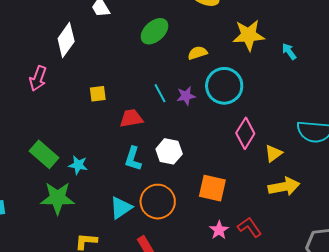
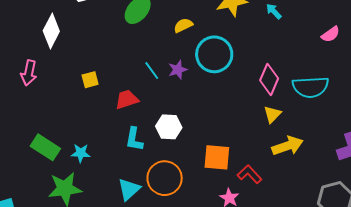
pink diamond: (245, 133) -> (269, 79), moved
red L-shape: (250, 227) -> (249, 174), moved

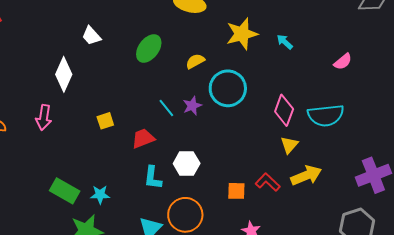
orange square: (217, 157) -> (236, 191), size x0.7
red L-shape: (249, 174) -> (268, 182), moved

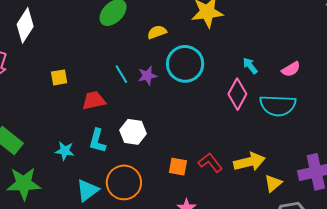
cyan arrow: (285, 42) -> (250, 66), moved
pink semicircle: (343, 62) -> (291, 69), moved
yellow triangle: (289, 145) -> (273, 183), moved
cyan star: (100, 195) -> (65, 151), moved

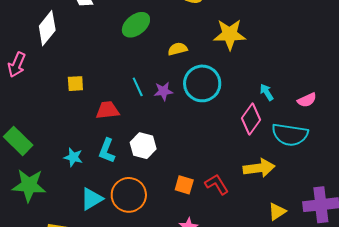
yellow arrow: (249, 162) -> (259, 168), moved

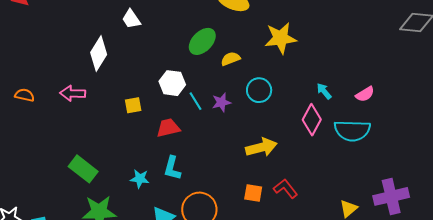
green ellipse: (136, 25) -> (202, 41), moved
pink arrow: (17, 65) -> (73, 93), turned 75
cyan circle: (202, 83) -> (259, 90), size x0.7
white hexagon: (143, 146) -> (172, 83), moved
yellow arrow: (259, 168) -> (261, 147), moved

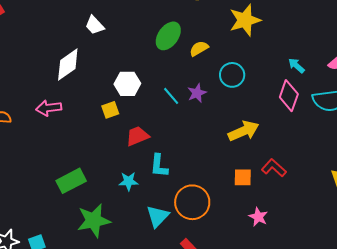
white diamond: (99, 54) -> (68, 64), turned 32
white hexagon: (172, 83) -> (127, 84), moved
red trapezoid: (168, 128) -> (137, 136), moved
green rectangle: (83, 169) -> (71, 181), turned -56

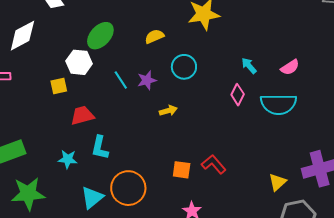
green ellipse: (168, 36) -> (100, 36), moved
pink diamond: (289, 96) -> (238, 95), size x0.7
yellow arrow: (244, 131) -> (168, 111), moved, size x0.6

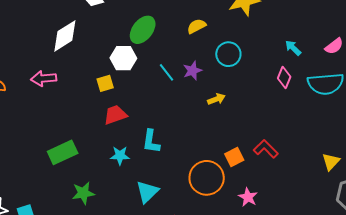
red trapezoid: (82, 115) -> (115, 115), moved
orange square: (182, 170) -> (234, 157), turned -30
orange circle: (128, 188) -> (207, 178), moved
green star: (28, 194) -> (83, 193), size x0.7

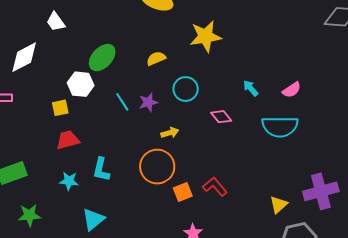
pink diamond: (284, 78) -> (221, 117), moved, turned -65
orange circle: (207, 178) -> (157, 167), moved

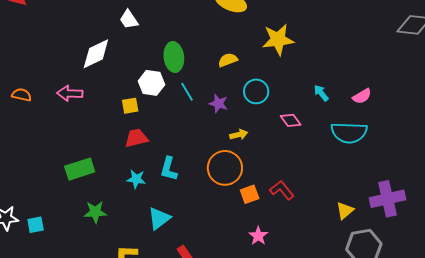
green ellipse: (102, 58) -> (174, 57), turned -52
cyan line: (122, 102) -> (187, 92), moved
purple star: (148, 102) -> (218, 103), turned 30

